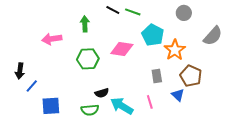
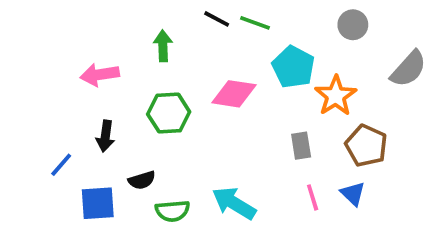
black arrow: (20, 71) -> (105, 136), moved
black semicircle: (102, 93) -> (142, 180), moved
blue triangle: (178, 95) -> (353, 194), moved
pink line: (150, 102) -> (313, 197), moved

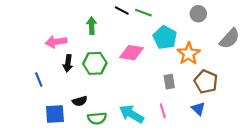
black arrow: (105, 136) -> (68, 63), moved
blue line: (61, 165) -> (39, 79), moved, turned -64
pink line: (313, 197) -> (163, 111), moved

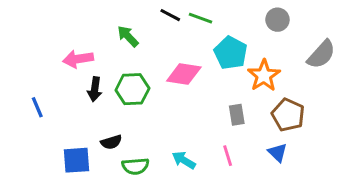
green arrow: (92, 26) -> (128, 36), turned -42
blue line: (39, 79) -> (37, 107), moved
cyan arrow: (131, 114) -> (184, 160), size x0.7

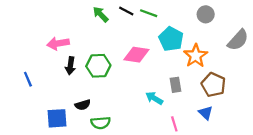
green arrow: (128, 36) -> (101, 14), moved
pink line: (228, 156) -> (174, 124), moved
cyan arrow: (184, 160) -> (154, 98), moved

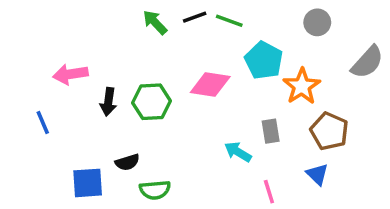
black line: (126, 11) -> (195, 17), turned -48
pink arrow: (58, 43) -> (70, 74), moved

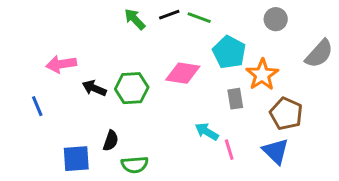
black arrow: (108, 102) -> (94, 88), turned 105
gray rectangle: (271, 131) -> (235, 99), moved
black semicircle: (127, 162) -> (111, 141), turned -54
blue triangle: (317, 174) -> (276, 151), size x1.4
pink line: (269, 192) -> (229, 150), moved

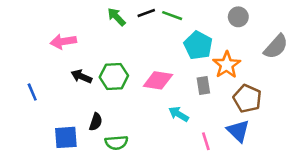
pink arrow: (61, 64) -> (63, 41), moved
pink diamond: (183, 73) -> (158, 80), moved
pink line: (229, 150) -> (206, 141), moved

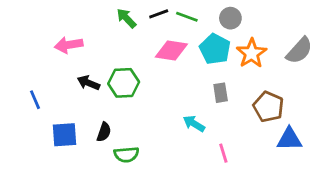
gray circle: (238, 17) -> (230, 18), moved
orange star: (227, 65) -> (252, 53), moved
pink diamond: (158, 80) -> (171, 50), moved
blue triangle: (238, 131) -> (289, 139), moved, turned -45
blue square: (66, 137) -> (65, 135), moved

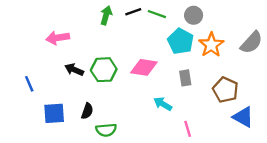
green arrow: (126, 18) -> (106, 15), turned 60
pink diamond: (171, 50) -> (144, 67), moved
blue triangle: (289, 139) -> (243, 117), turned 30

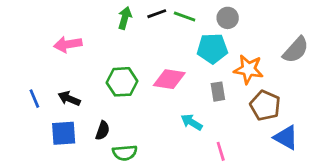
cyan pentagon: (181, 41) -> (212, 48), turned -30
orange star: (211, 45) -> (248, 69), moved, turned -30
black arrow: (74, 70) -> (69, 99), moved

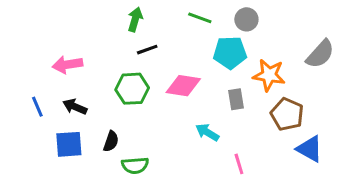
black line: (157, 14) -> (147, 50), moved
pink arrow: (68, 44) -> (67, 65), moved

